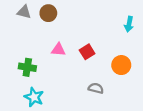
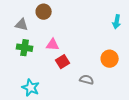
gray triangle: (24, 12) -> (22, 25), moved
red square: (87, 52) -> (63, 62), moved
green cross: (27, 67) -> (25, 48), moved

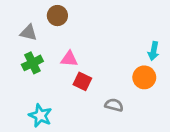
cyan arrow: (117, 22) -> (153, 51), moved
green cross: (25, 48) -> (32, 63), turned -35
red square: (63, 62) -> (82, 81), turned -32

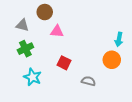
pink triangle: (69, 59) -> (57, 31), moved
cyan star: (40, 116) -> (33, 77), moved

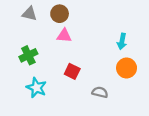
brown circle: (45, 12) -> (60, 14), moved
gray triangle: (22, 25) -> (30, 14), moved
cyan arrow: (119, 39) -> (122, 41), moved

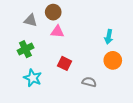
gray triangle: (30, 14) -> (31, 20), moved

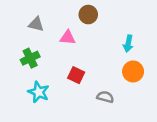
brown circle: (53, 12) -> (88, 15), moved

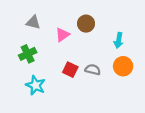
brown circle: (88, 15) -> (86, 24), moved
pink triangle: (68, 38) -> (62, 35), turned -40
gray semicircle: (105, 97) -> (93, 70), moved

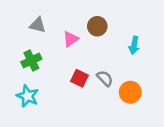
orange circle: (123, 66) -> (130, 92), moved
gray semicircle: (93, 70) -> (105, 78), turned 32
cyan star: (36, 85) -> (28, 96), moved

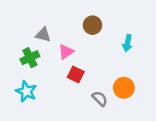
gray triangle: (38, 25) -> (43, 35), moved
pink triangle: (71, 39) -> (66, 52), moved
gray semicircle: (105, 78) -> (100, 99), moved

